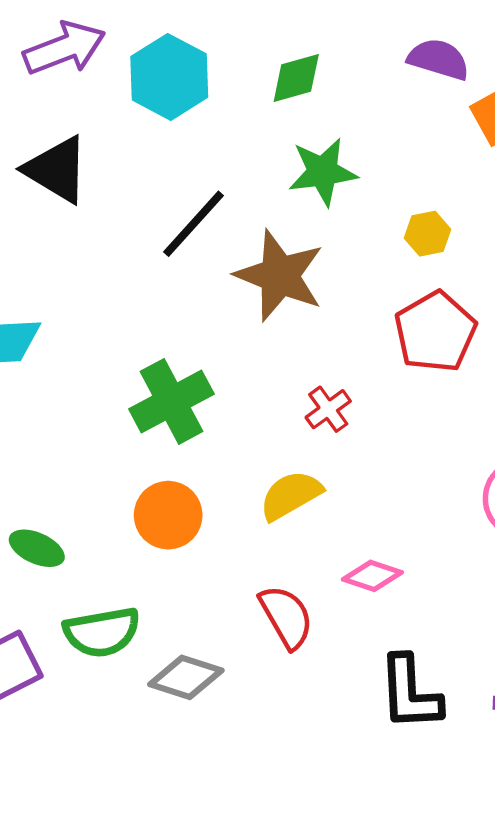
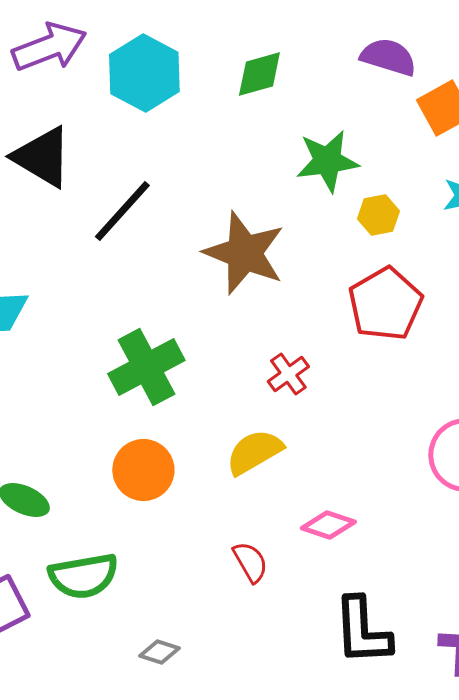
green star: (323, 172) -> (327, 161), moved
black line: (194, 224) -> (122, 211), moved
red semicircle: (286, 617) -> (250, 562), size x0.7
gray diamond: (186, 677) -> (159, 652), moved, size x0.6

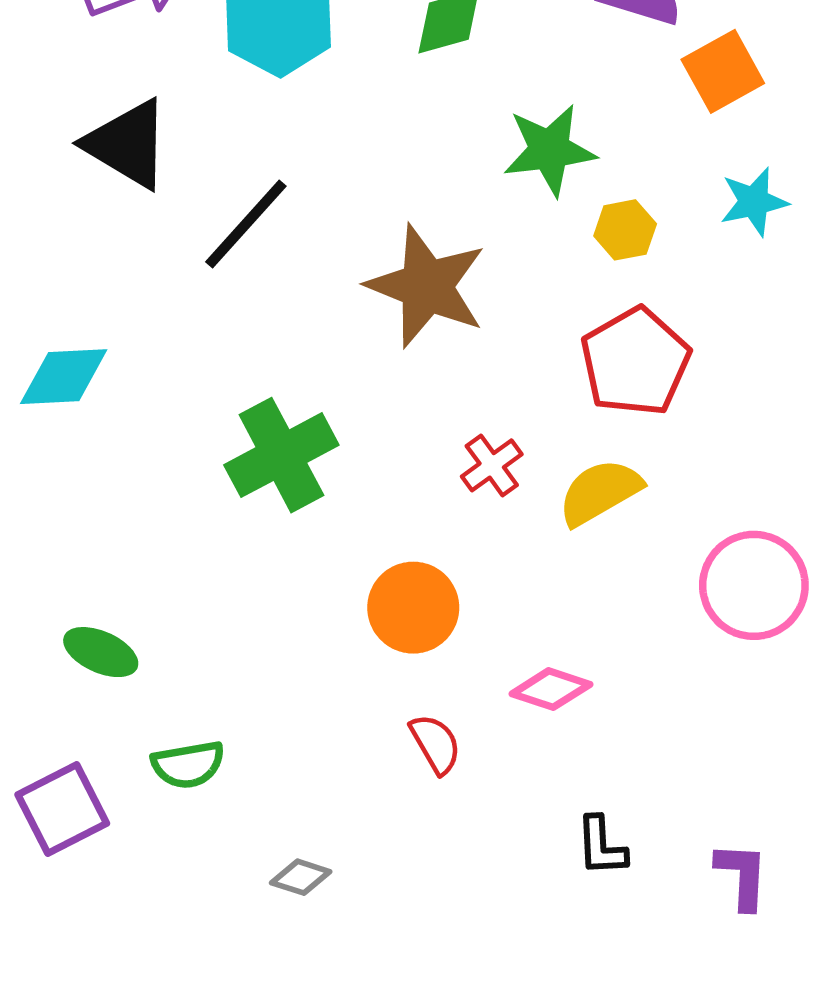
yellow semicircle: (254, 452) -> (600, 492), moved
orange circle: (143, 470) -> (413, 608), moved
green semicircle: (83, 576) -> (188, 765), size x0.7
black L-shape: (362, 631) -> (601, 846), size x0.6

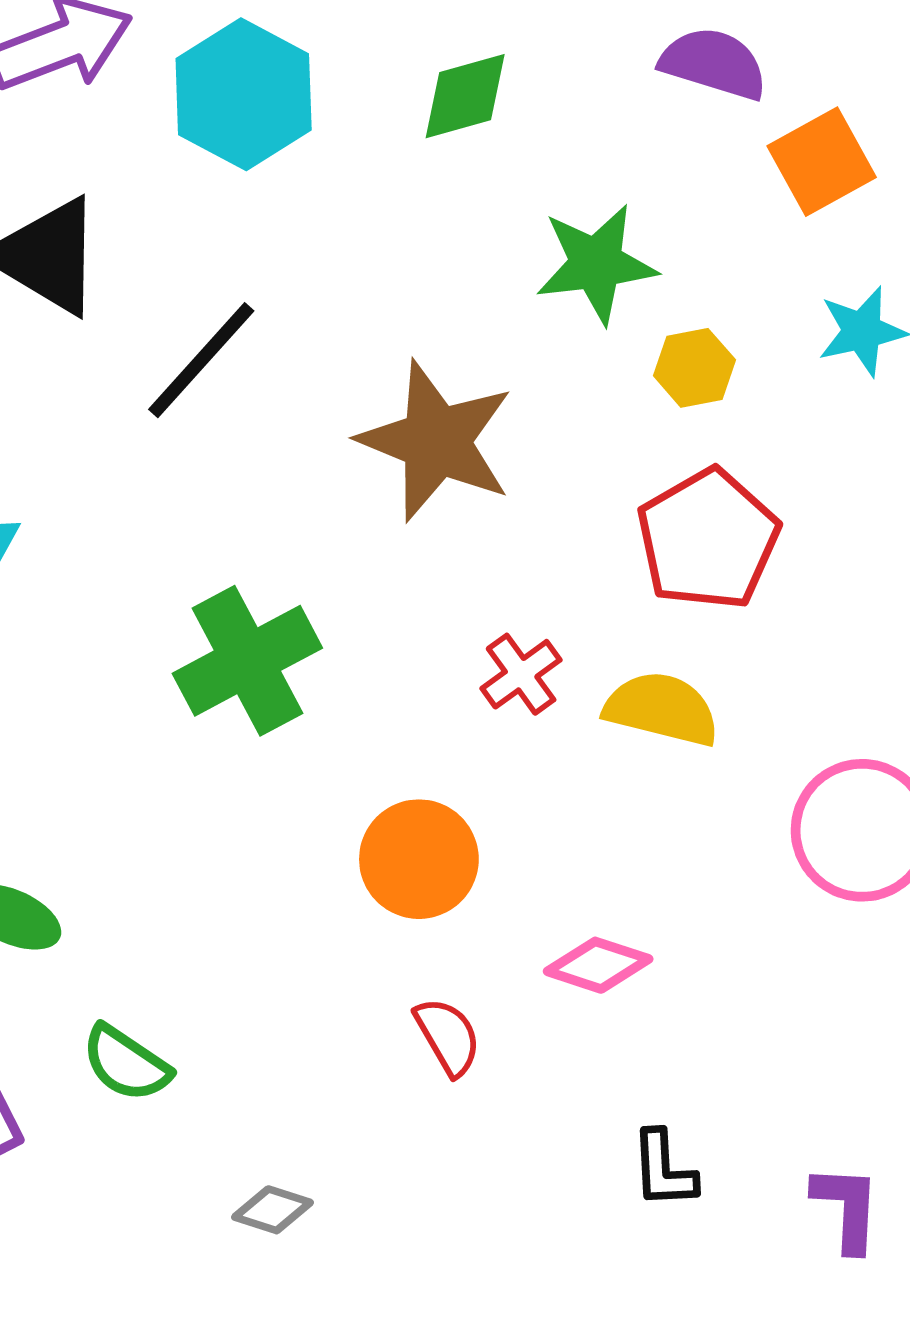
yellow semicircle: (600, 492) -> (662, 709), turned 44
green semicircle: (188, 765) -> (126, 1063), turned 44

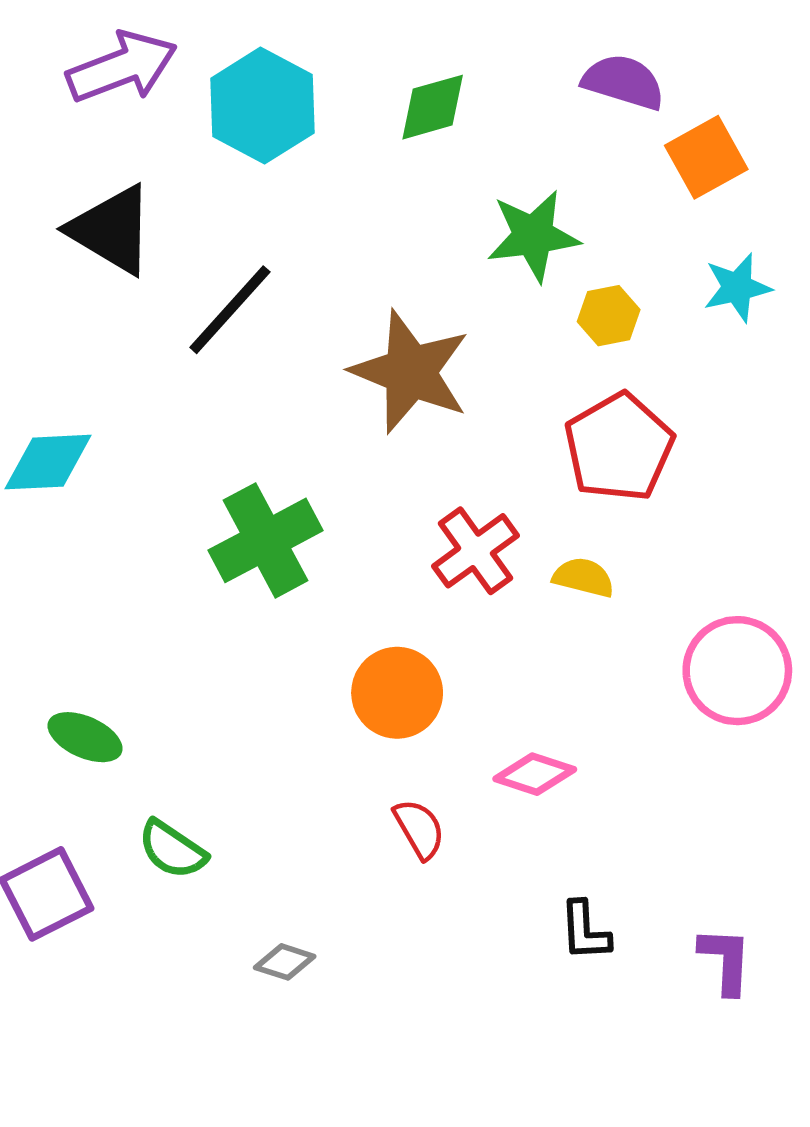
red cross: (521, 674) -> (475, 551), size x1.4
yellow semicircle: (662, 709) -> (583, 577), size x0.7

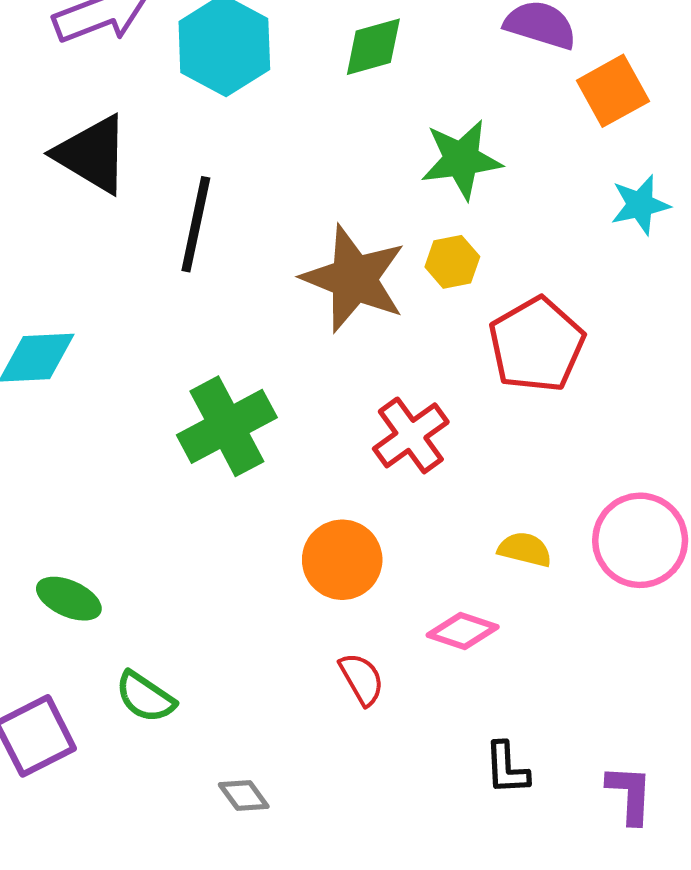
black line: (230, 310) -> (196, 224), turned -30
yellow hexagon: (609, 316) -> (452, 262), moved
yellow semicircle: (583, 577) -> (525, 549), moved
gray diamond: (285, 962) -> (244, 796), turned 36

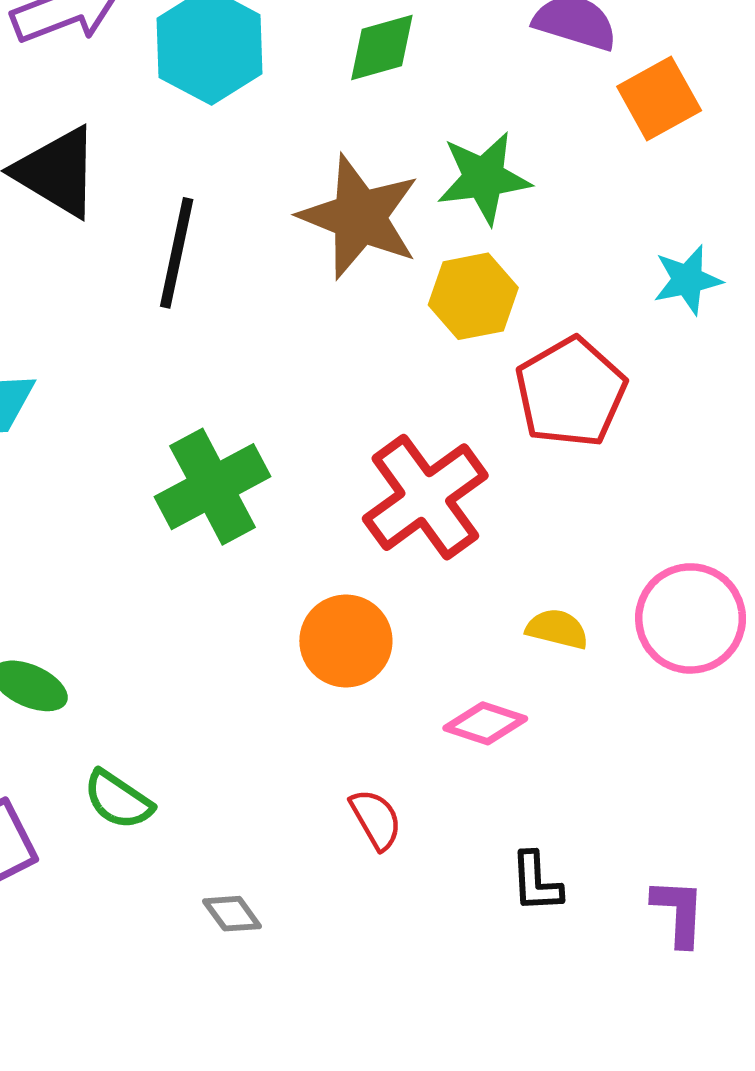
cyan star: (640, 205) -> (688, 280), moved
yellow hexagon: (452, 262) -> (473, 296), size x1.4
brown star: (354, 279) -> (359, 217), moved
red cross: (411, 435) -> (425, 497), size x1.4
red semicircle: (362, 679) -> (376, 819), moved

